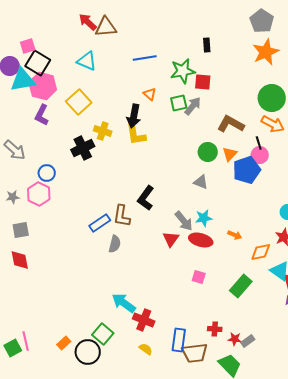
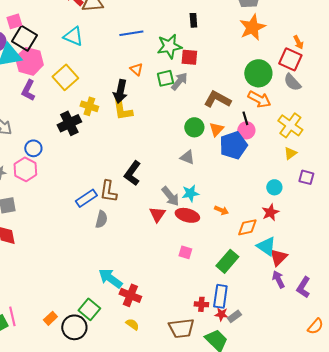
blue rectangle: (179, 340) -> (220, 296), moved

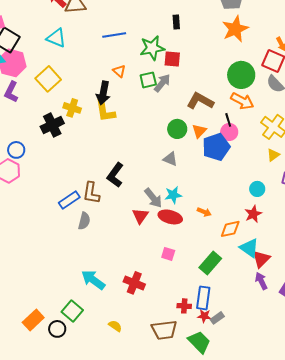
red cross: (130, 295) -> (134, 283), moved
orange rectangle: (50, 318) -> (33, 320), size x1.5
black circle: (74, 327) -> (57, 329), size x0.7

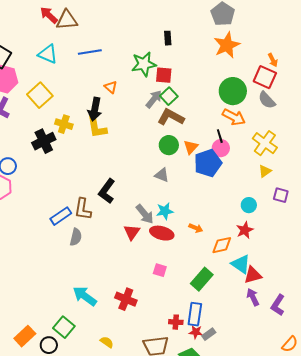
blue line: (114, 35) -> (90, 52), moved
green square: (148, 80) -> (169, 96), moved, turned -30
brown L-shape: (200, 101) -> (171, 117), moved
red triangle: (261, 259) -> (253, 275), turned 30

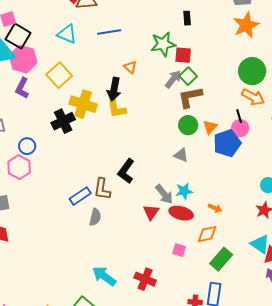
brown L-shape: (171, 117) -> (190, 97), turned -40
yellow cross: (64, 124) -> (83, 104), size x1.5
orange diamond: (222, 245) -> (207, 234), moved

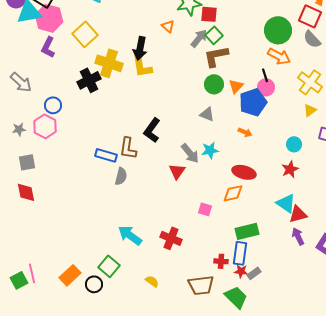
orange triangle: (130, 67) -> (168, 26), moved
blue rectangle: (80, 196) -> (106, 155), turned 50
orange arrow: (215, 208) -> (245, 132), moved
red ellipse: (181, 213) -> (244, 172), moved
green rectangle: (221, 259) -> (247, 231), moved, turned 35

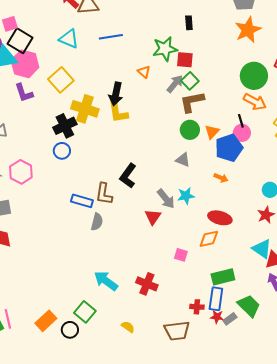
purple L-shape: (48, 47) -> (24, 93), turned -45
blue circle: (53, 105) -> (62, 151), moved
green trapezoid: (236, 297) -> (249, 306), moved

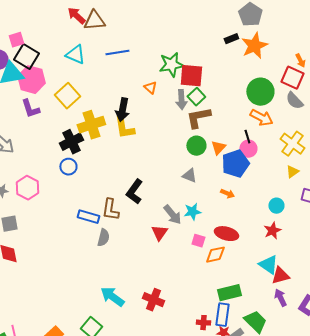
black rectangle: (189, 23) -> (231, 39), moved, turned 72
red square: (185, 60) -> (191, 76), size x1.4
gray arrow: (175, 84) -> (181, 100), turned 138
yellow cross: (85, 109) -> (91, 125), turned -36
pink square: (181, 255) -> (198, 241), moved

